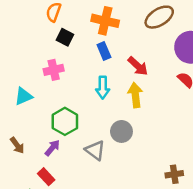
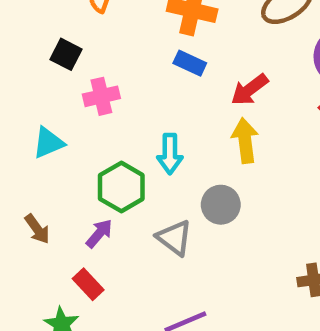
black square: (65, 37) -> (66, 54), moved
blue rectangle: (104, 51) -> (190, 63), turned -42
red arrow: (138, 66) -> (250, 90), turned 100
cyan arrow: (103, 87) -> (170, 154), moved

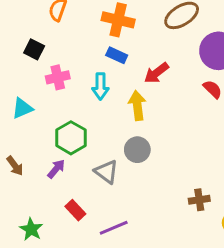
yellow arrow: (245, 141) -> (137, 105), moved
cyan arrow: (170, 154) -> (100, 86), moved
red rectangle: (88, 284) -> (75, 210), moved

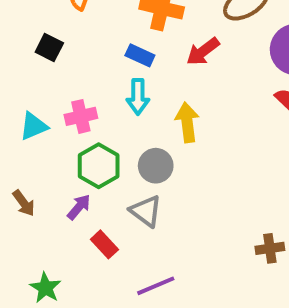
blue rectangle: (117, 55) -> (140, 55), moved
red arrow: (156, 73) -> (203, 51), moved
pink cross: (58, 77) -> (81, 116), moved
gray circle: (137, 150) -> (156, 166), moved
red rectangle: (75, 210) -> (104, 244), moved

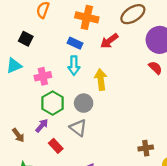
cyan triangle: (34, 126) -> (14, 66), moved
brown arrow: (24, 203) -> (18, 135), moved

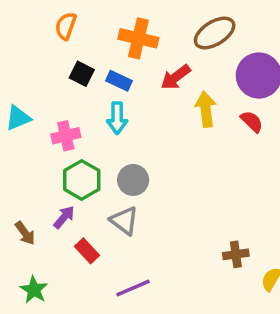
black square: (26, 39) -> (82, 74), moved
yellow arrow: (101, 80) -> (206, 109), moved

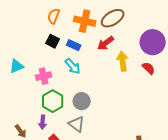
orange semicircle: (66, 26) -> (54, 16), moved
brown ellipse: (215, 33) -> (113, 18), moved
cyan arrow: (117, 118) -> (73, 66), turned -42
purple arrow: (64, 217) -> (43, 122), turned 144

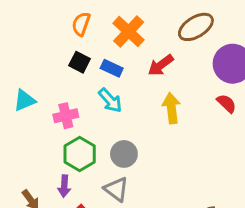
brown ellipse: (113, 18) -> (196, 27), moved
orange cross: (85, 21) -> (129, 32), turned 30
yellow arrow: (123, 61) -> (171, 108), moved

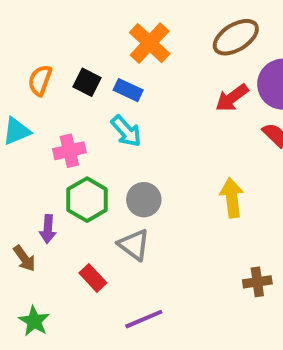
orange semicircle: (81, 24) -> (40, 80), moved
red arrow: (161, 65) -> (232, 98), moved
yellow arrow: (171, 108) -> (232, 198), moved
purple arrow: (64, 186) -> (48, 229), moved

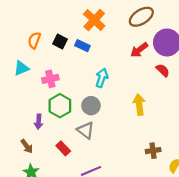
cyan arrow: (126, 131) -> (102, 78), moved, turned -120
brown arrow: (24, 258) -> (27, 146), moved

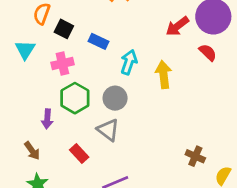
black square: (60, 41) -> (64, 29), moved
blue rectangle: (82, 46) -> (98, 41), moved
cyan triangle: (21, 68) -> (25, 50), turned -35
yellow arrow: (139, 105) -> (163, 75), moved
brown cross: (153, 151) -> (195, 156), turned 32

